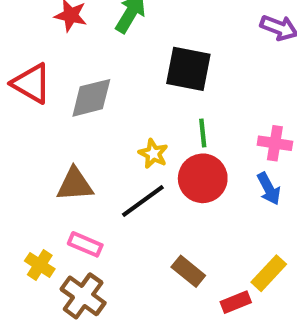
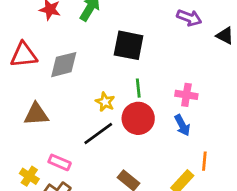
red triangle: (32, 83) -> (24, 55), turned -36
brown triangle: (75, 185) -> (36, 114), moved

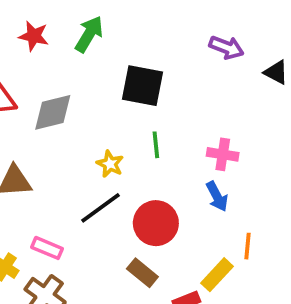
red circle: (138, 118) -> (156, 223), moved

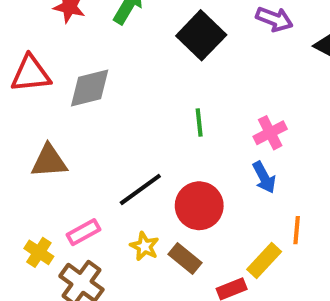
black square: (142, 86) -> (201, 35), moved, turned 33
pink cross: (223, 154) -> (270, 133), turned -36
yellow star: (110, 164) -> (144, 246), moved
pink rectangle: (47, 248) -> (84, 232), turned -52

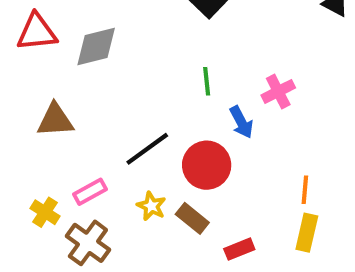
blue arrow: (264, 177) -> (241, 122), moved
yellow rectangle: (264, 261) -> (307, 233), moved, turned -30

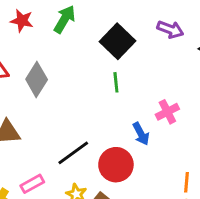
gray diamond: (96, 47) -> (37, 79), turned -44
green line: (207, 81) -> (116, 82), moved

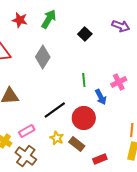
black square: (117, 41) -> (85, 34), size x0.6
gray diamond: (37, 79) -> (43, 57), moved
green line: (116, 82) -> (84, 80), moved

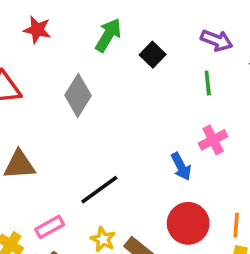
green arrow: (49, 19) -> (108, 35), moved
green line: (84, 80) -> (208, 83), moved
red circle: (84, 118) -> (188, 223), moved

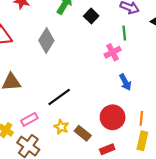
pink cross: (213, 140) -> (113, 52), moved
blue arrow: (181, 167) -> (125, 82), moved

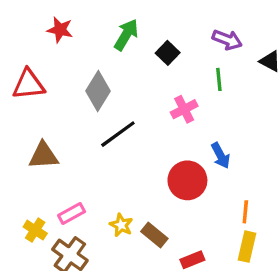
pink cross: (113, 52) -> (184, 109), moved
black line: (59, 97) -> (118, 134), moved
red circle: (113, 117) -> (187, 180), moved

